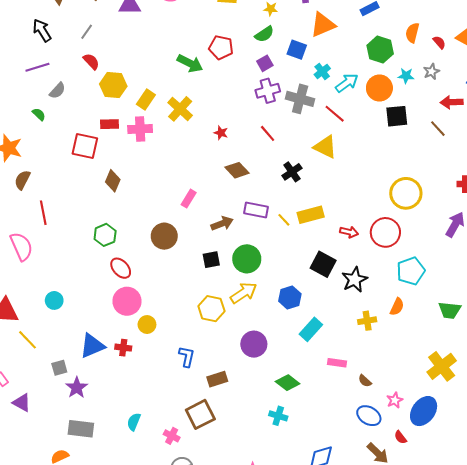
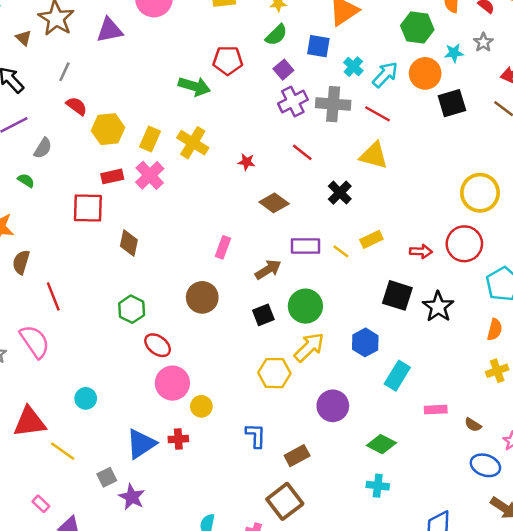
pink cross: (140, 129) -> (150, 175), turned -30
yellow rectangle: (311, 215) -> (371, 239), size x0.7
yellow cross: (367, 321) -> (497, 371), moved

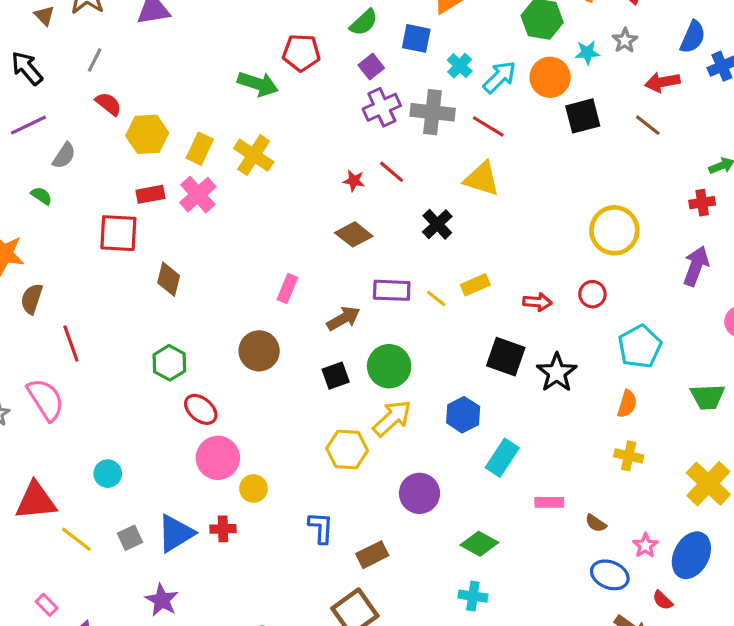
red star: (247, 162) -> (354, 181), moved
red circle: (464, 244) -> (592, 294), size x0.6
yellow cross: (497, 371) -> (629, 456), turned 30
gray square: (107, 477) -> (130, 538), moved

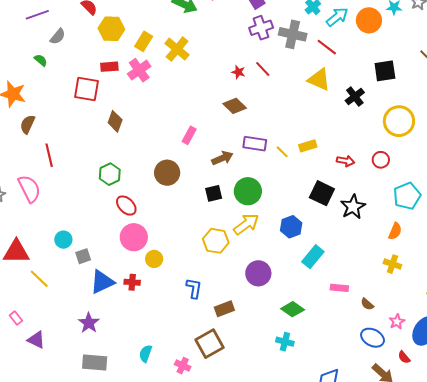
black square: (583, 116) -> (385, 71), moved
black cross: (437, 224) -> (355, 96), moved
gray square: (130, 538) -> (83, 256), moved

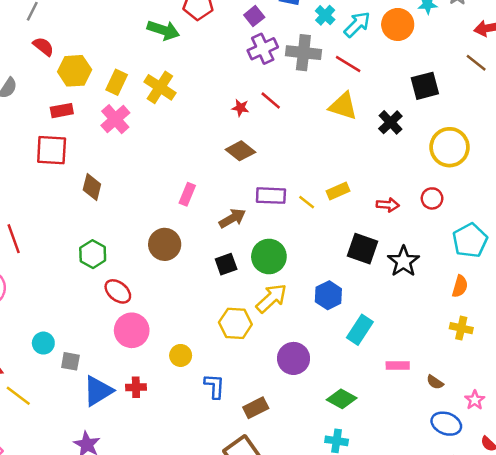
red rectangle: (109, 67) -> (62, 111), moved
gray square: (83, 256) -> (70, 361), turned 35
yellow circle: (154, 259) -> (181, 355), moved

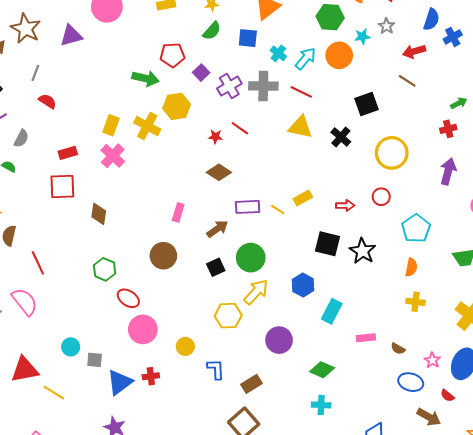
purple square: (254, 16) -> (201, 73), moved
yellow hexagon: (75, 71) -> (177, 106), moved

